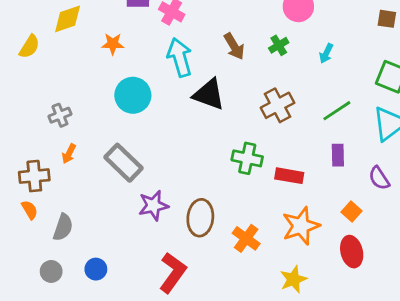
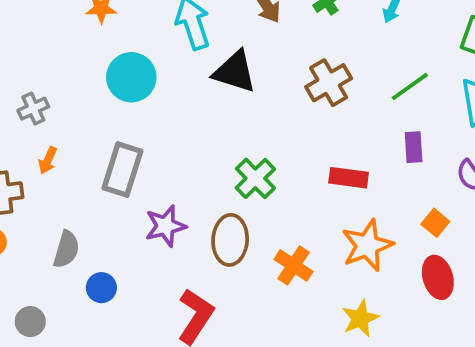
green cross: (247, 158) -> (255, 178), moved, turned 36
gray rectangle: (124, 163) -> (122, 169), turned 66
gray semicircle: (63, 227) -> (66, 249), moved
blue circle: (96, 269) -> (101, 288), moved

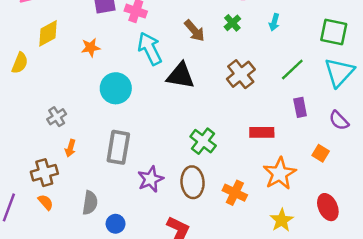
red ellipse: (438, 277) -> (328, 207), moved

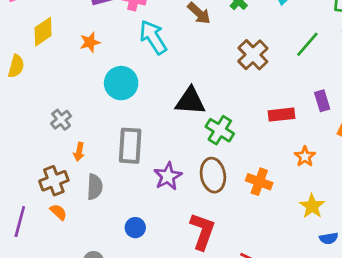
black triangle: (180, 76) -> (190, 101), moved
purple rectangle: (300, 107) -> (322, 101), moved
orange star: (280, 173) -> (305, 157), size x0.6
gray semicircle: (90, 203) -> (95, 187), moved

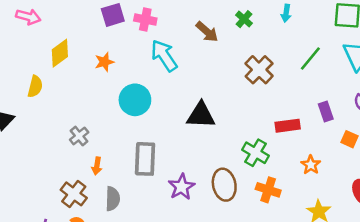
green cross: (220, 130) -> (255, 153), moved
brown cross: (54, 181) -> (74, 194), turned -30

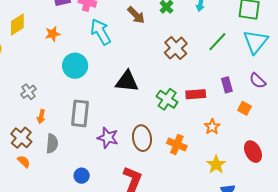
green cross: (255, 153) -> (167, 99), moved
purple star: (182, 187) -> (108, 138), turned -30

